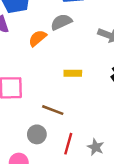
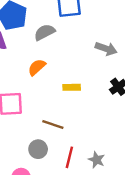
gray semicircle: (61, 22) -> (45, 32), moved
orange semicircle: (37, 38) -> (37, 67), moved

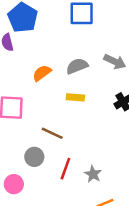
gray semicircle: (45, 32) -> (77, 66), moved

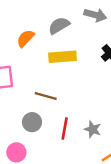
yellow rectangle: (75, 97) -> (62, 57), size x1.5

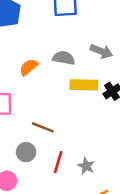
gray semicircle: (59, 26) -> (64, 58), turned 35
yellow rectangle: (62, 57) -> (84, 85), moved

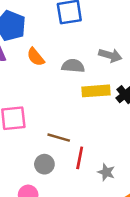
orange semicircle: (29, 67) -> (36, 57), moved, turned -84
red line: (58, 162) -> (80, 158), moved

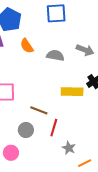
yellow rectangle: (96, 91) -> (72, 92), moved
gray star: (106, 172) -> (69, 148), moved

